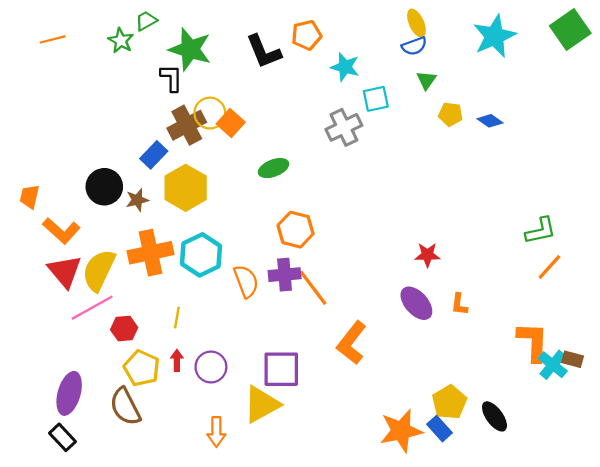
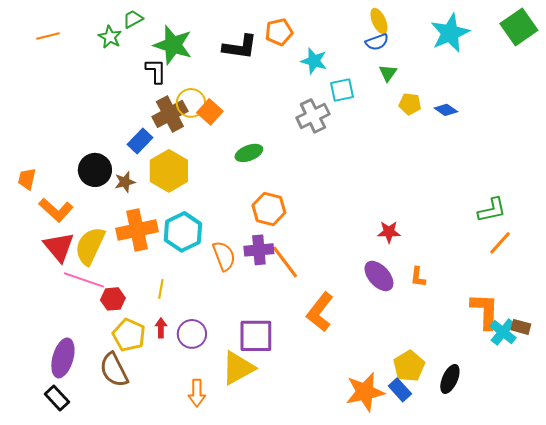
black L-shape: (264, 52) -> (240, 47), turned -60
pink line: (92, 308) -> (84, 280), turned 48
black ellipse: (494, 416) -> (450, 379), turned 60

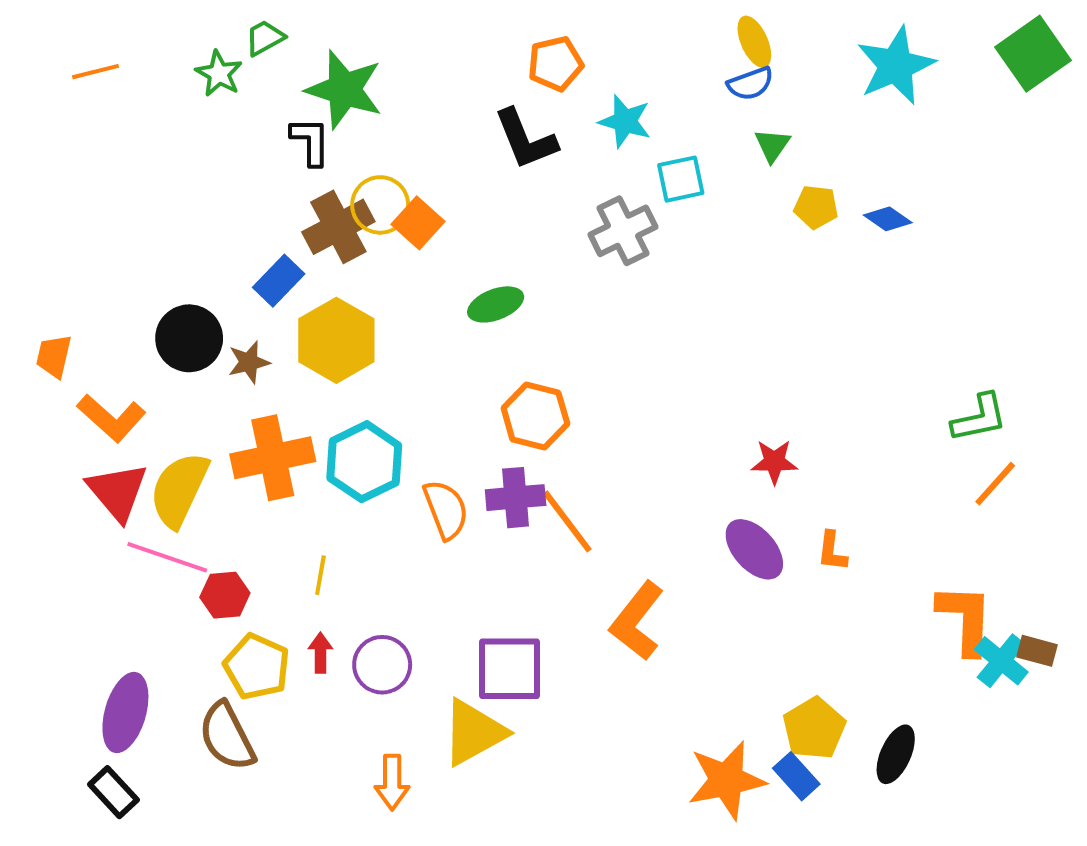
black L-shape: (240, 47) -> (525, 139), moved, turned 60

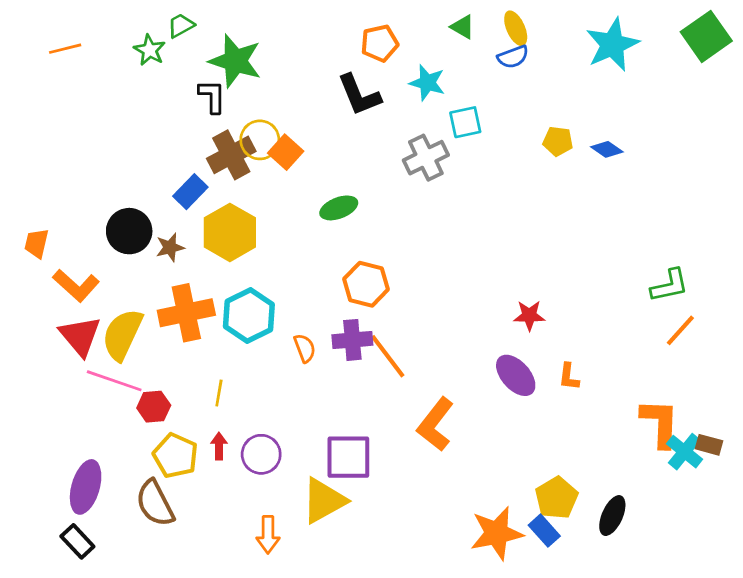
green triangle: (772, 145) -> (463, 27), moved, turned -35
orange semicircle: (446, 509) -> (305, 348), size x0.7

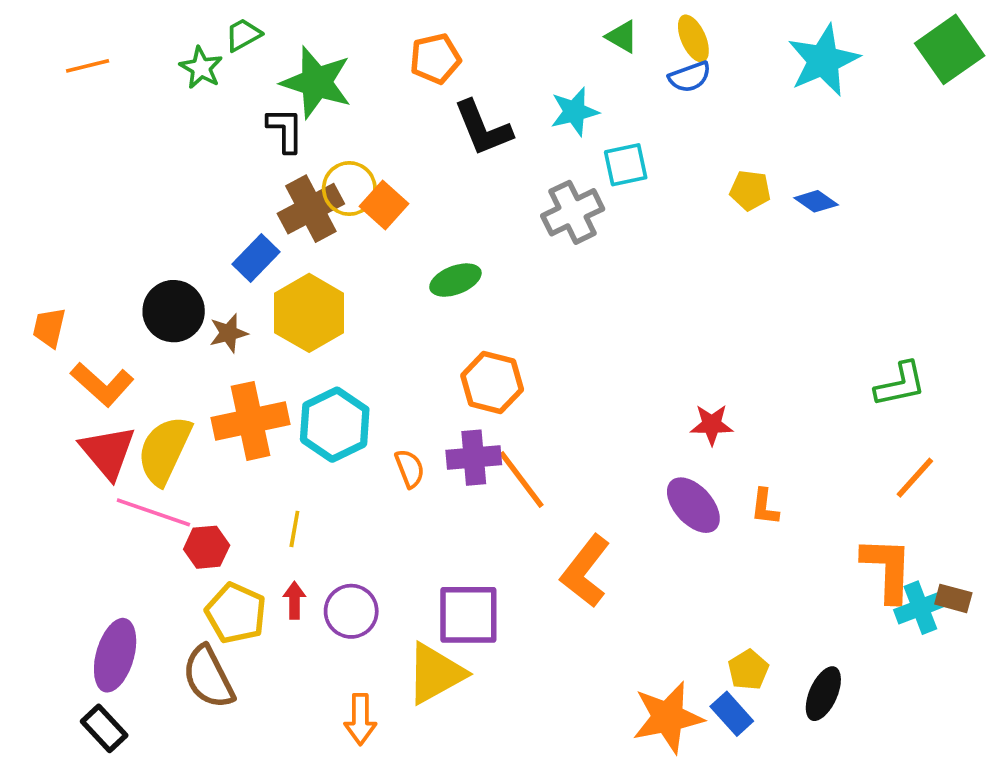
orange pentagon: (380, 43) -> (435, 59), moved
cyan star: (427, 83) -> (574, 112), turned -30
orange line: (680, 330) -> (915, 478), moved
cyan cross: (684, 452) -> (920, 608), turned 30
yellow pentagon: (557, 498) -> (748, 670), size x0.7

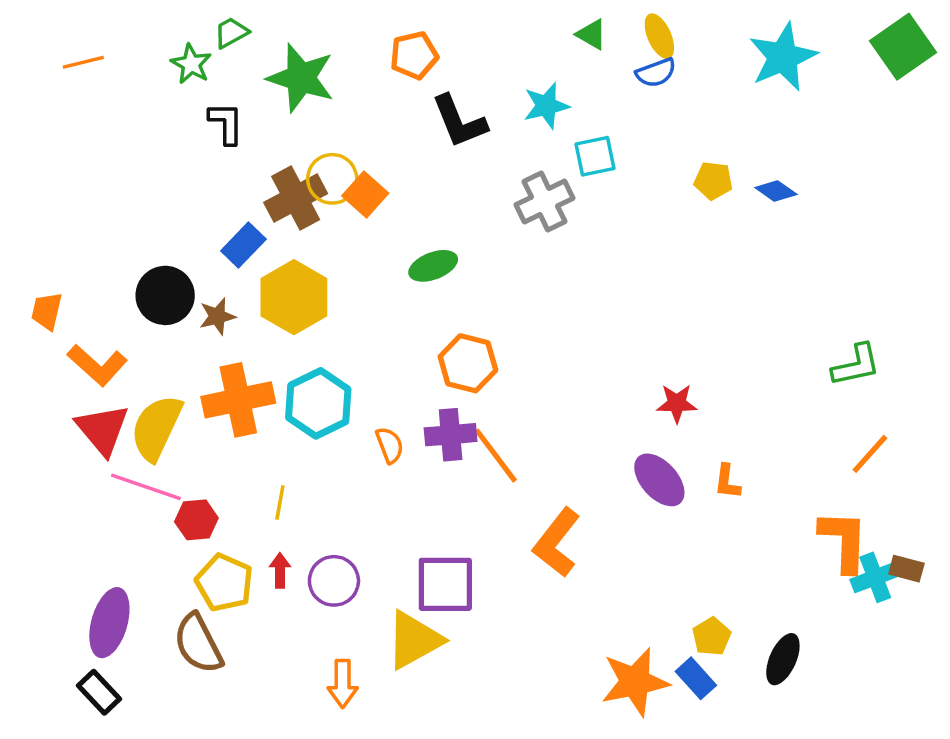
black L-shape: (285, 130) -> (226, 123), moved

